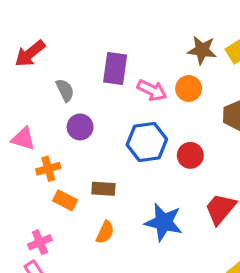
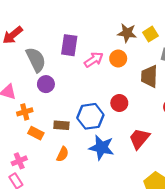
gray semicircle: (65, 90) -> (36, 60), size x1.6
pink arrow: (152, 90) -> (94, 60), turned -60
blue hexagon: (147, 142) -> (90, 116), moved

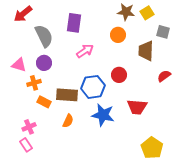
pink arrow: (94, 60) -> (85, 51), moved
purple circle: (46, 84) -> (44, 63), moved
brown rectangle: (61, 125) -> (67, 95), size x1.5
red trapezoid: (139, 139) -> (137, 107), turned -125

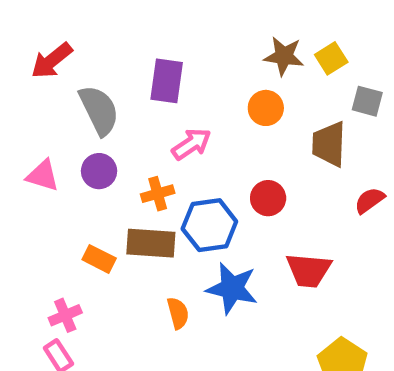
orange cross: (34, 83) -> (158, 194), moved
orange semicircle: (68, 121) -> (178, 313), moved, turned -40

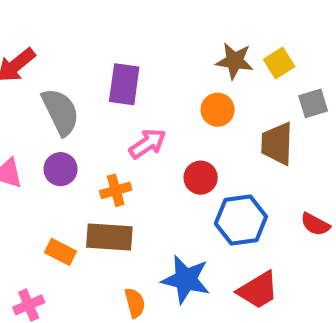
gray square: (367, 101) -> (313, 103), turned -32
red circle: (268, 198) -> (201, 178), moved
red semicircle: (369, 200) -> (315, 224), moved, turned -116
blue hexagon: (209, 225) -> (241, 220), moved
red trapezoid: (309, 270) -> (258, 290), moved, turned -36

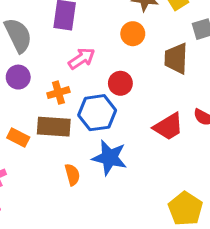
blue hexagon: (241, 220) -> (97, 113), moved
red trapezoid: (258, 290) -> (168, 127), moved

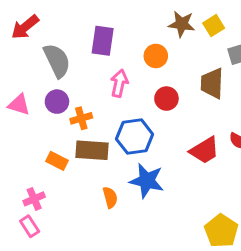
orange circle: (133, 34) -> (156, 56), moved
pink arrow: (82, 58) -> (119, 83), turned -44
red circle: (120, 83) -> (166, 99), moved
orange cross: (58, 93) -> (81, 118), moved

